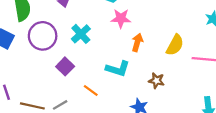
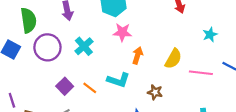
purple square: (65, 66) -> (65, 86), moved
orange line: (91, 90) -> (90, 88), moved

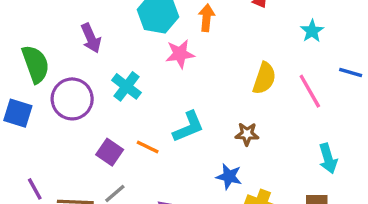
orange arrow: (138, 55) -> (206, 18), moved
pink line: (201, 73) -> (310, 91), turned 65
cyan L-shape: (118, 80) -> (188, 127), turned -30

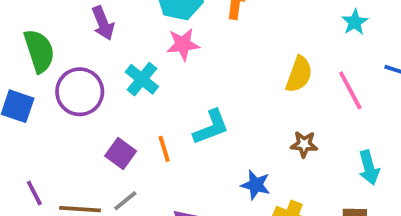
pink star: (180, 54) -> (183, 44), moved
brown star: (247, 134) -> (304, 144), moved
orange line: (148, 147) -> (164, 149), turned 45

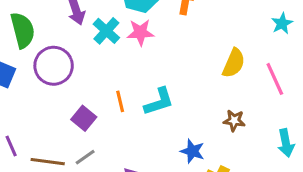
cyan cross: (142, 79) -> (106, 31), moved
orange line: (164, 149) -> (120, 101), moved

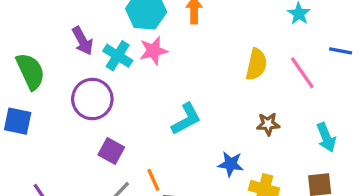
purple circle: (54, 66) -> (92, 99), moved
orange line: (120, 101) -> (153, 180), moved

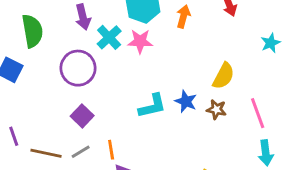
pink line: (302, 73) -> (258, 113), moved
brown star: (268, 124) -> (216, 109), moved
blue star: (231, 164) -> (186, 101), moved

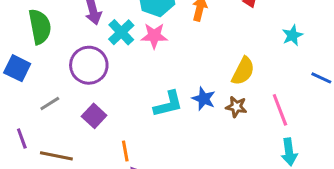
gray line: (81, 152) -> (50, 104), moved

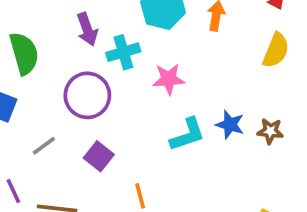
cyan cross: (121, 32) -> (123, 52), turned 32
pink star: (154, 36) -> (169, 79), moved
yellow semicircle: (243, 71) -> (276, 50), moved

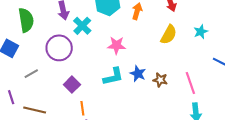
cyan cross: (123, 52) -> (82, 26), turned -36
pink star: (169, 79) -> (116, 45), moved
purple square: (99, 156) -> (72, 85), moved

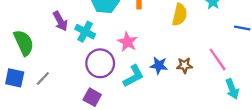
pink star: (116, 45) -> (127, 42), turned -30
purple circle: (59, 48) -> (100, 63), moved
gray line: (31, 74) -> (43, 78), moved

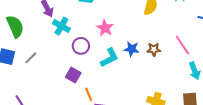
cyan cross: (85, 32) -> (61, 26), moved
purple circle: (100, 63) -> (81, 46), size x0.7

